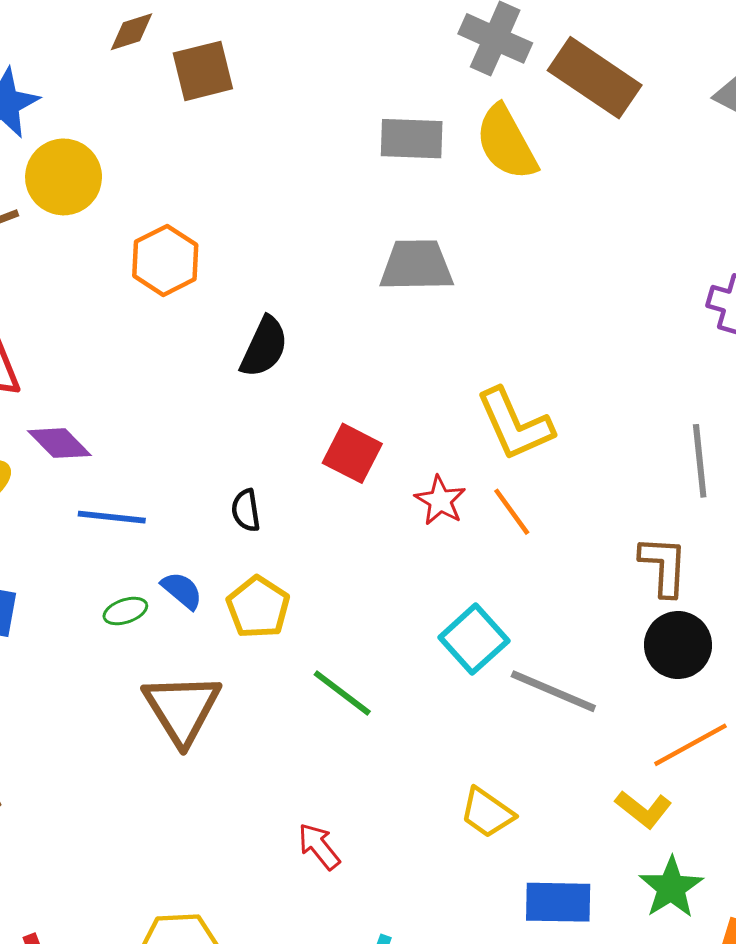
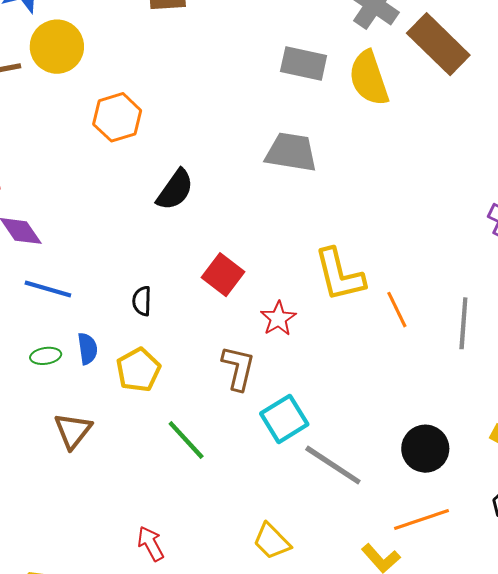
orange line: (512, 512) -> (397, 310), moved
brown L-shape: (664, 566) -> (238, 368), moved
blue semicircle: (182, 590) -> (88, 349), turned 32
brown triangle: (182, 709) -> (73, 431), size x0.7

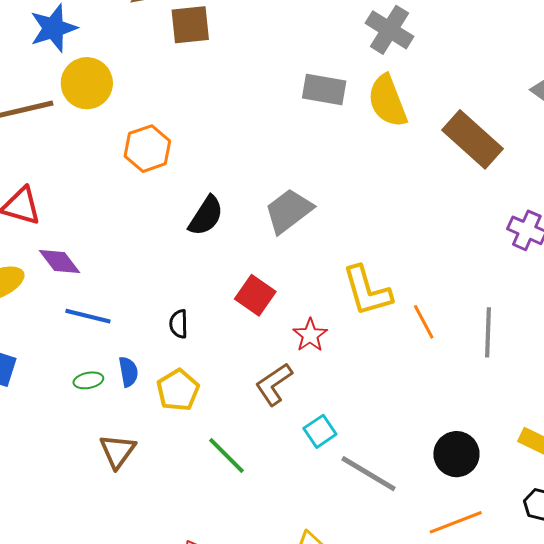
brown rectangle: (438, 44) -> (472, 139), moved
gray trapezoid: (291, 152) -> (289, 211), moved, turned -44
brown L-shape: (238, 368) -> (274, 384), turned -135
cyan square: (284, 419) -> (320, 431), size x0.7

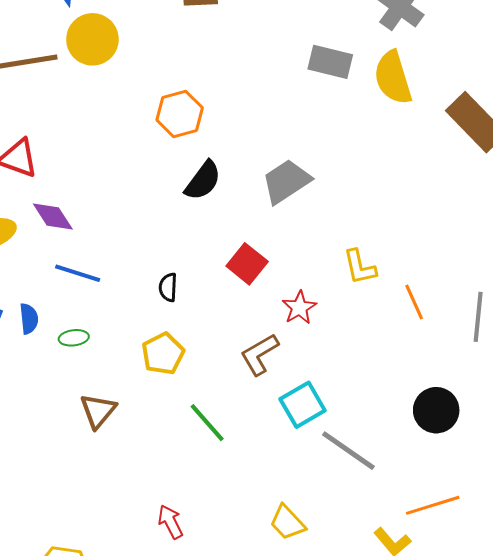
orange hexagon: (147, 149) -> (180, 114), moved
yellow L-shape: (367, 291) -> (360, 267), size x0.7
blue semicircle: (128, 372) -> (29, 319), moved
cyan square: (320, 431) -> (303, 405), size x1.4
black circle: (456, 454) -> (436, 410), moved

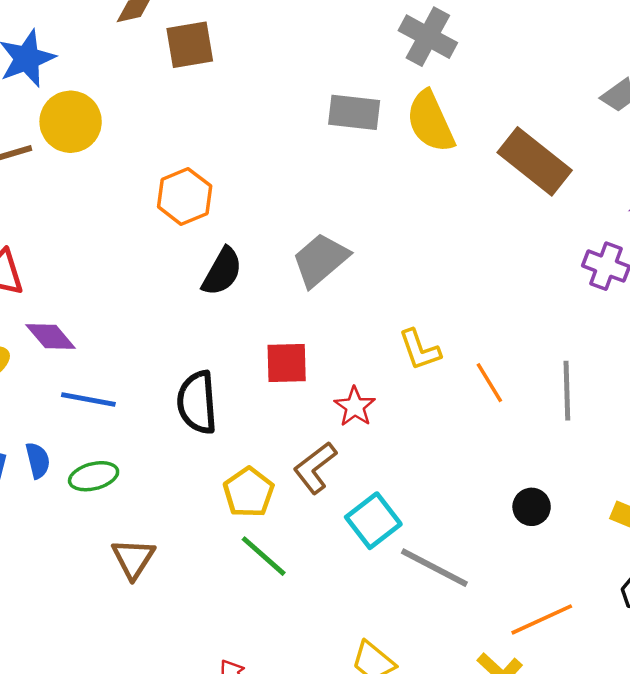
red square: (247, 264) -> (287, 363), turned -33
black semicircle: (168, 287) -> (197, 402), size x1.8
green ellipse: (74, 338) -> (94, 476), size x1.4
yellow pentagon: (163, 354) -> (249, 492), moved
black circle: (436, 410) -> (532, 507), size x0.7

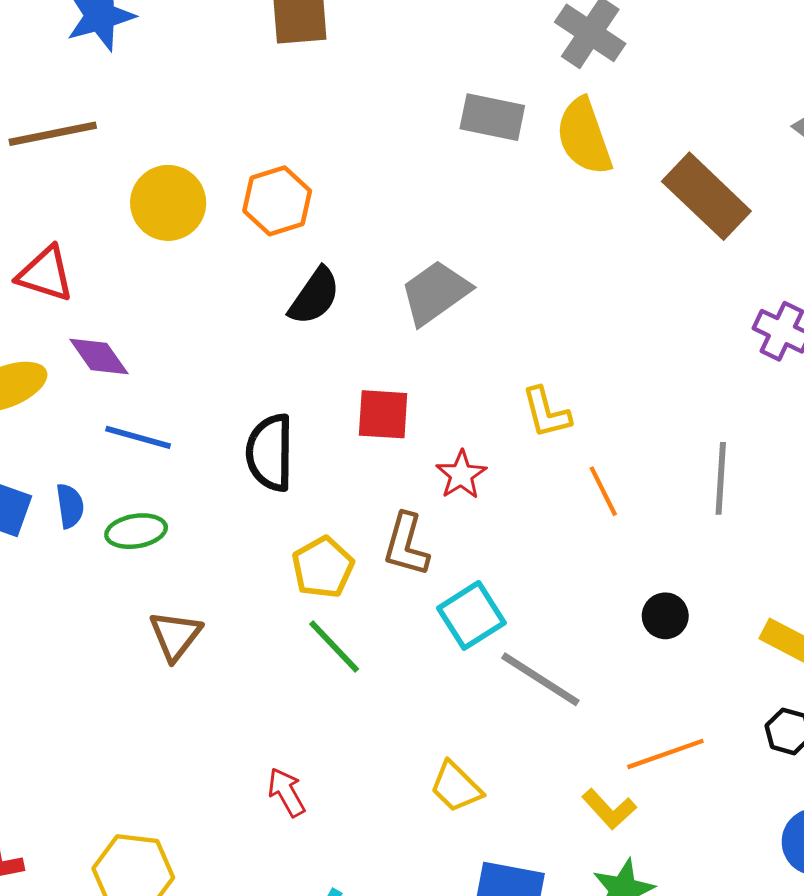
yellow circle: (71, 122) -> (168, 203), moved
orange line: (489, 383) -> (603, 491), moved
brown L-shape: (315, 468) -> (406, 545), turned -42

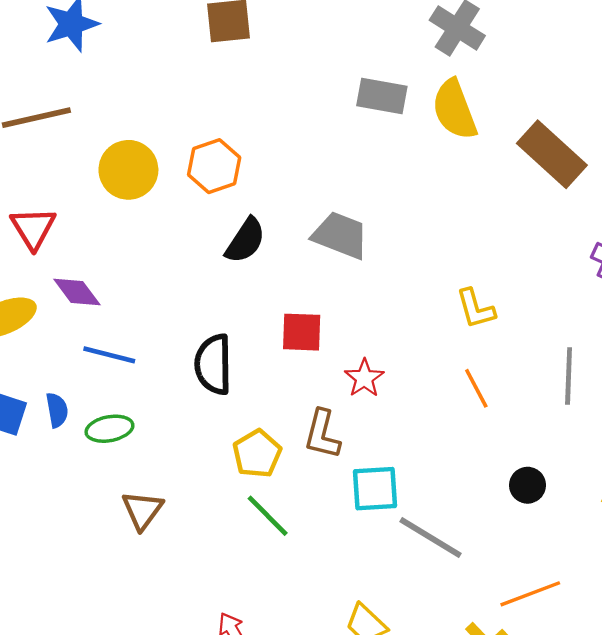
red triangle: (45, 274) -> (33, 228), turned 42
gray trapezoid: (435, 293) -> (340, 235), turned 58
yellow L-shape: (546, 413) -> (476, 309), moved
cyan square: (471, 615) -> (375, 489), turned 30

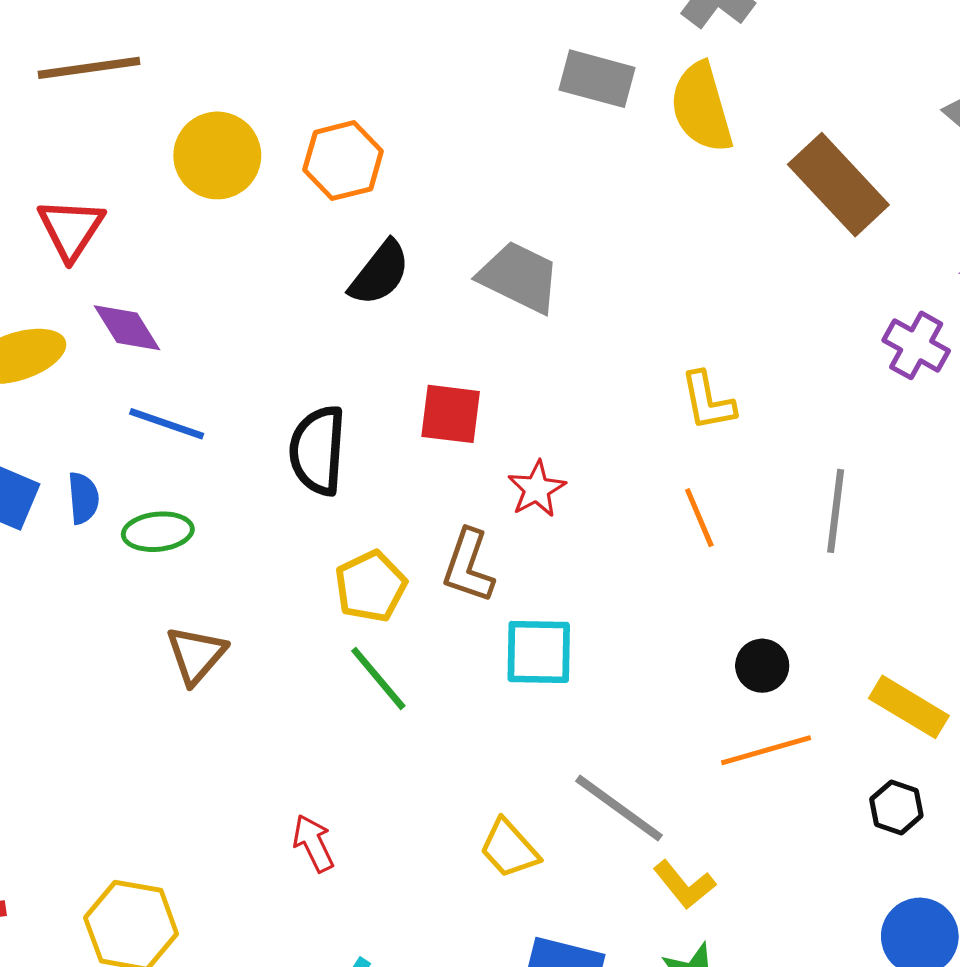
gray line: (430, 537) -> (619, 808), moved
orange line: (530, 594) -> (766, 750), moved

